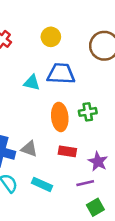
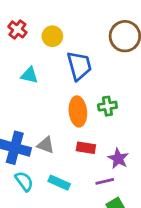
yellow circle: (51, 37) -> (52, 36), moved
blue trapezoid: (61, 74) -> (79, 66), turned 72
cyan triangle: (32, 83) -> (30, 75), moved

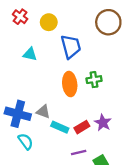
red rectangle: (86, 148) -> (82, 127), moved, turned -40
purple line: (105, 181) -> (79, 152), moved
cyan rectangle: (59, 183) -> (60, 127), moved

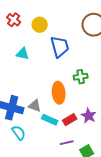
orange ellipse: (70, 84) -> (59, 93), moved

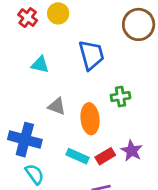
yellow circle: (40, 25) -> (58, 13), moved
gray triangle: (35, 106) -> (57, 106), moved

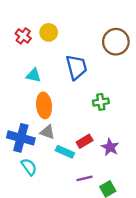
gray triangle: (57, 106) -> (48, 132), moved
orange ellipse: (90, 119) -> (44, 105), moved
red rectangle: (105, 156) -> (85, 141), moved

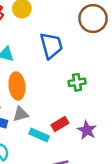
gray triangle: (48, 132) -> (21, 114), turned -35

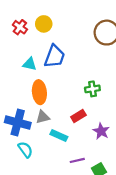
blue trapezoid: (51, 45) -> (55, 56), moved, turned 35
red rectangle: (60, 124) -> (78, 116), moved

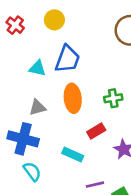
red cross: (20, 27) -> (15, 25), moved
orange ellipse: (39, 92) -> (73, 98), moved
gray triangle: (43, 117) -> (37, 107), moved

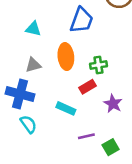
blue trapezoid: (67, 59) -> (82, 20), moved
green cross: (113, 98) -> (98, 65), moved

